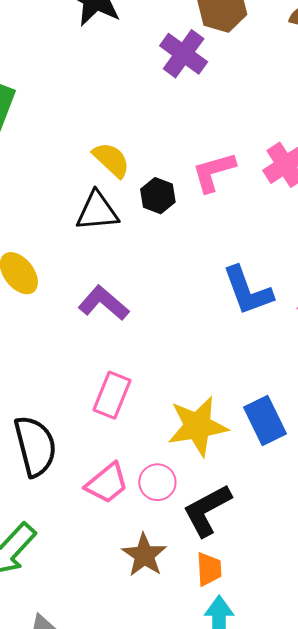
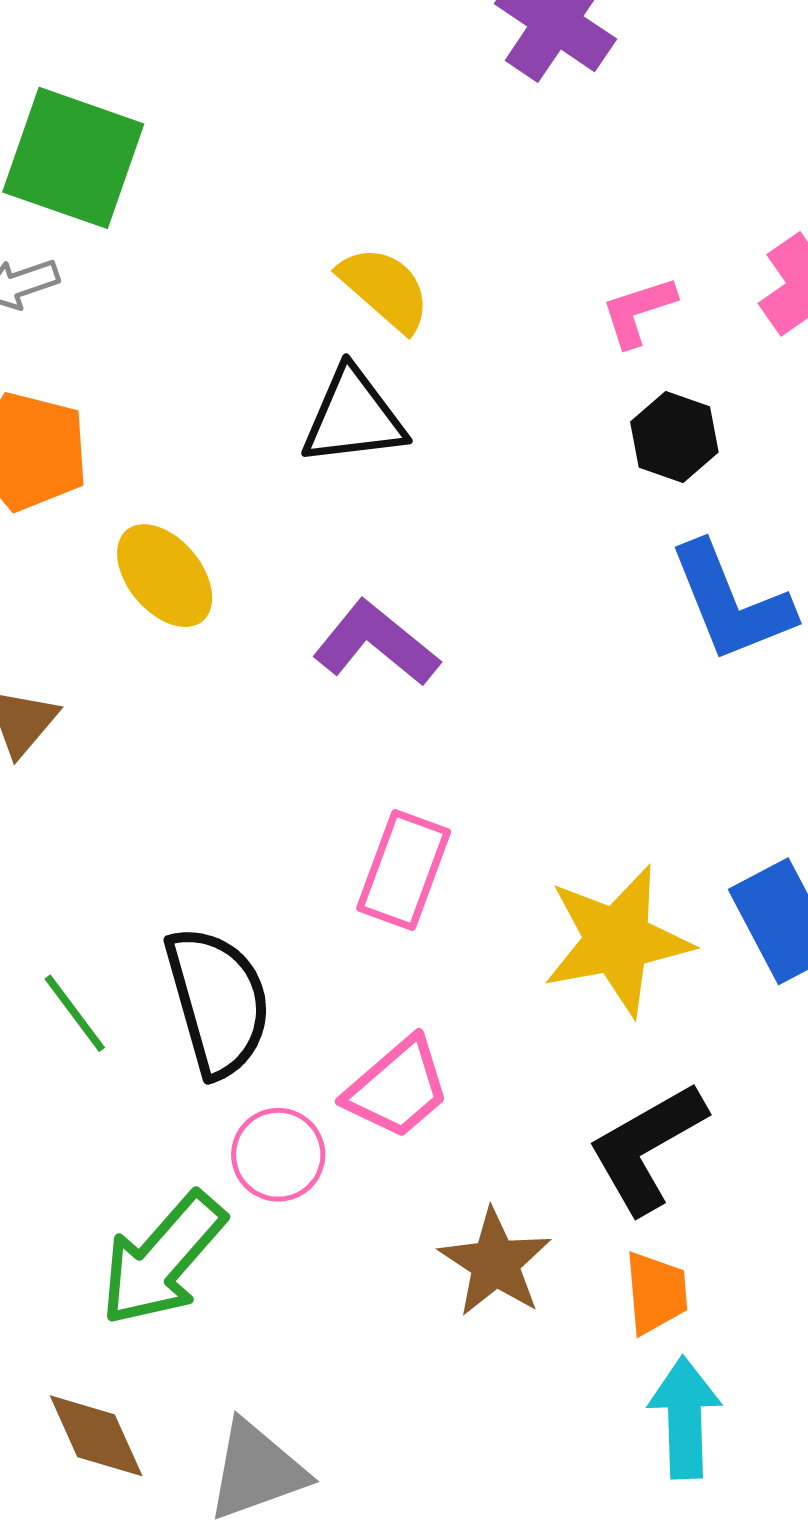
pink L-shape: (214, 172) -> (638, 311), size x0.7
black hexagon: (158, 196) -> (674, 437), moved
pink circle: (157, 482) -> (278, 1155), moved

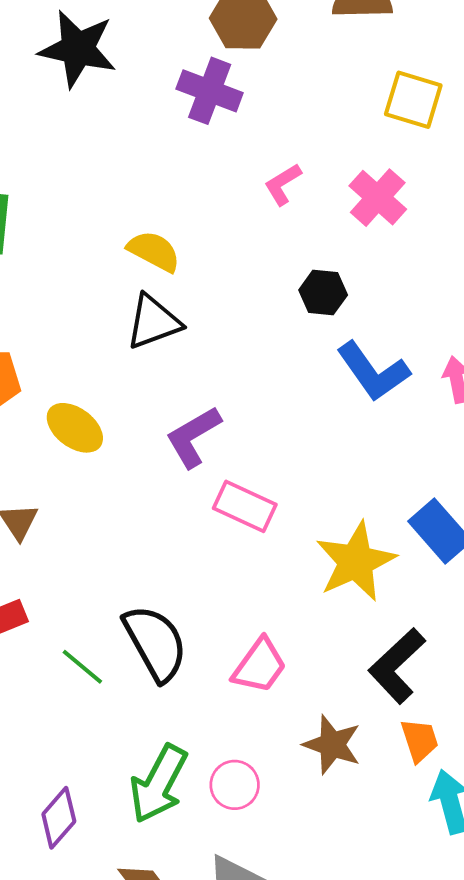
pink L-shape: (638, 311) -> (283, 184), moved
purple L-shape: (376, 643) -> (193, 437), turned -56
pink rectangle: (404, 870) -> (245, 506), moved, turned -72
pink circle: (278, 1155) -> (235, 785), moved

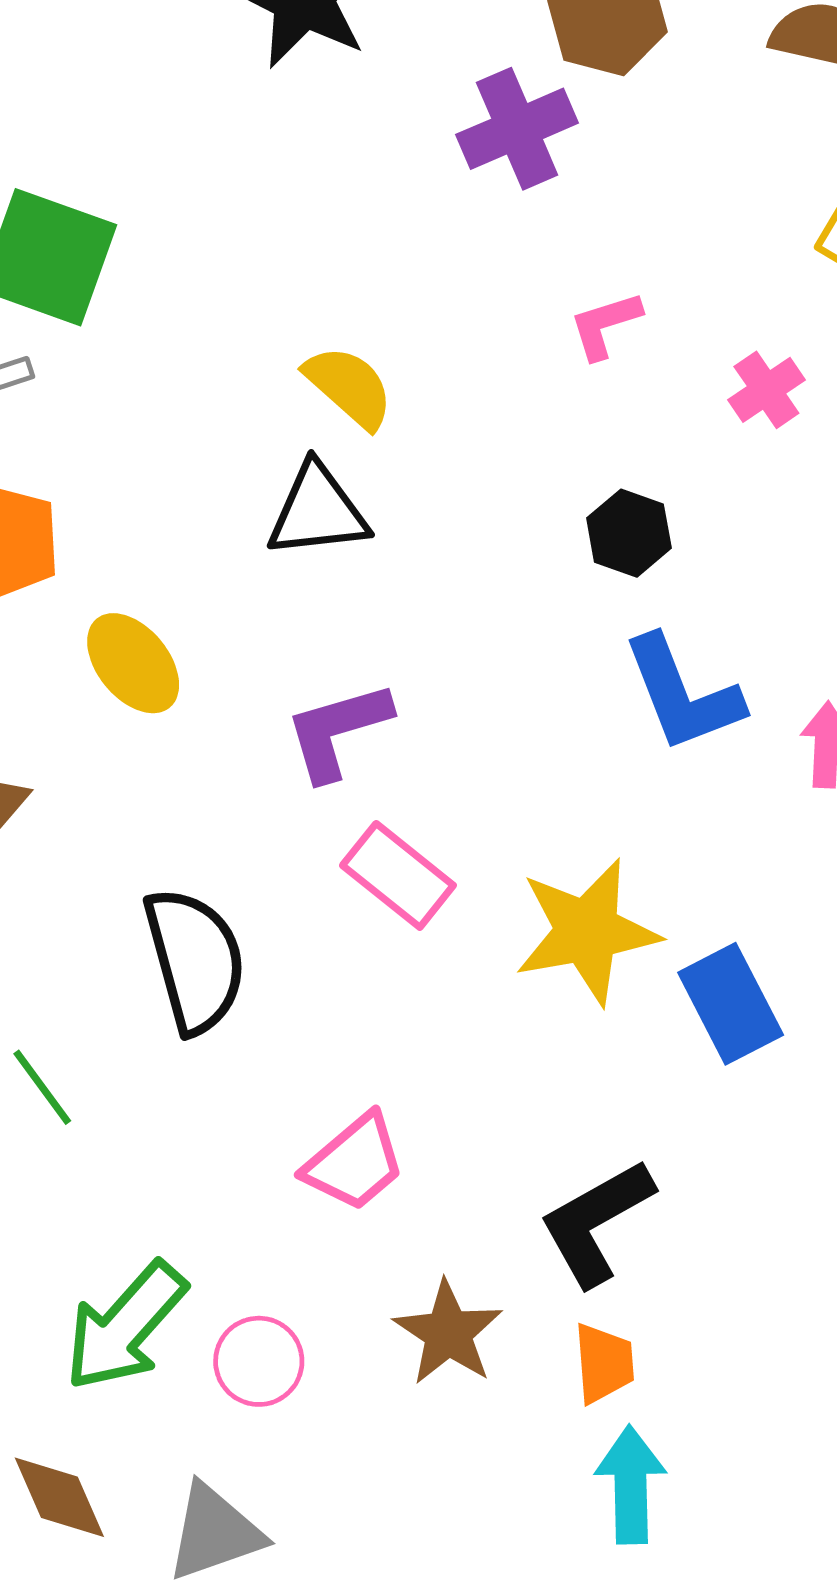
purple cross: (210, 91) -> (517, 129), turned 32
pink cross: (378, 198) -> (766, 390), size x0.7
yellow star: (356, 562) -> (587, 931), moved
black semicircle: (155, 643) -> (195, 960), moved

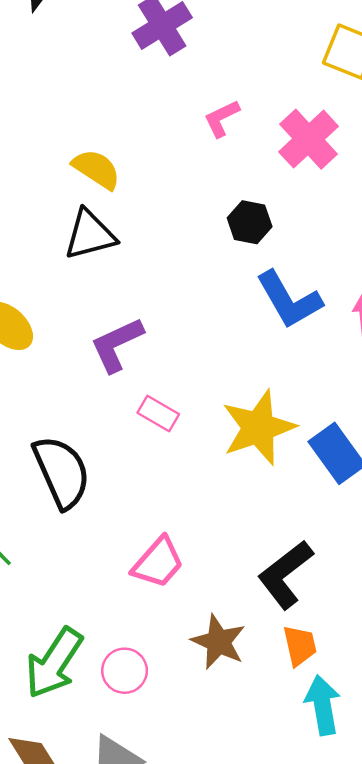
pink cross: (766, 390) -> (309, 139), size x1.6
pink rectangle: (398, 875) -> (158, 413), size x0.7

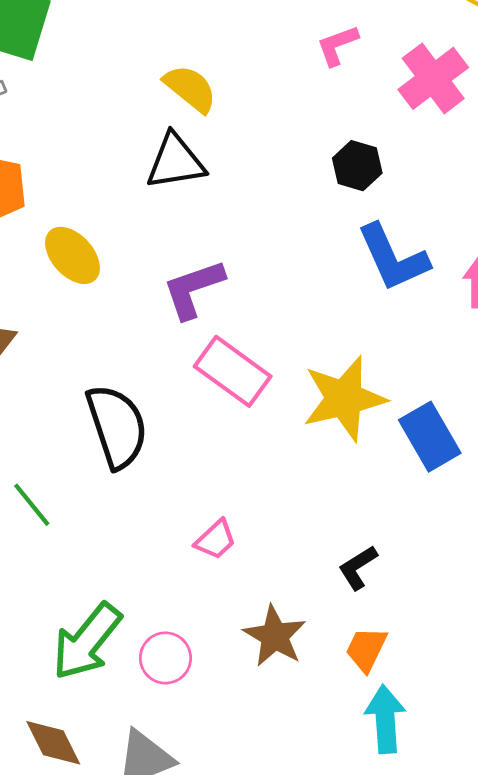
pink rectangle: (158, 413) -> (233, 371), size x1.6
pink trapezoid: (158, 562) -> (216, 540), size x0.7
black L-shape: (285, 575) -> (358, 567), size x0.6
orange trapezoid: (300, 645) -> (366, 649), turned -147

